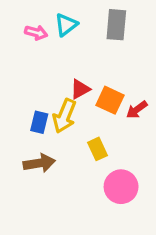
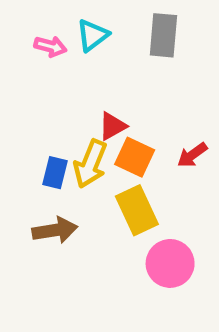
orange square: (110, 100) -> (135, 157), moved
yellow rectangle: (97, 149) -> (137, 210), size x1.5

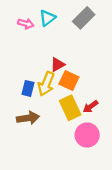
gray rectangle: (163, 35) -> (84, 18), turned 40
red arrow: (192, 155) -> (91, 107), moved

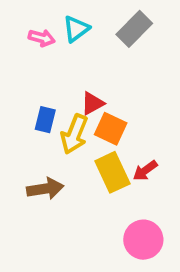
blue rectangle: (28, 88) -> (45, 120), moved
pink circle: (87, 135) -> (143, 240), moved

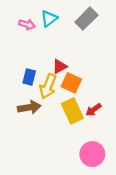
brown arrow: (45, 189) -> (29, 107), moved

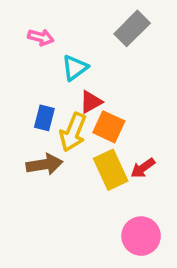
cyan triangle: (49, 19) -> (75, 68), moved

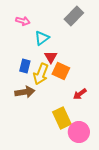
red triangle: (91, 102) -> (51, 57), turned -32
yellow rectangle: (111, 170) -> (62, 118), moved

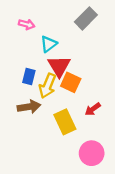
red triangle: (51, 57) -> (59, 66), size x1.5
yellow rectangle: (62, 118) -> (65, 122), moved

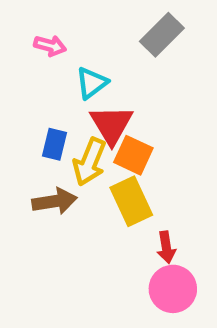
red arrow: (93, 109) -> (166, 247), moved, turned -63
yellow rectangle: (65, 122) -> (131, 201), moved

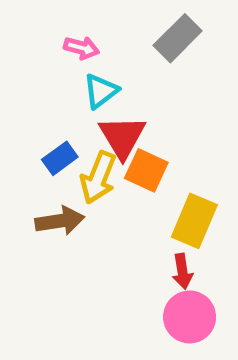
pink arrow: (50, 46) -> (81, 48), moved
blue rectangle: (55, 144) -> (60, 158), turned 40
yellow rectangle: (131, 201) -> (194, 221), moved, turned 48

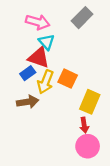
pink arrow: (81, 48) -> (38, 22), size x1.5
cyan triangle: (101, 91) -> (47, 42), turned -35
red triangle: (122, 137) -> (39, 57), moved, turned -40

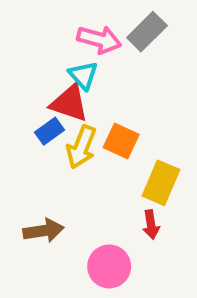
pink arrow: (38, 22) -> (99, 40), moved
brown arrow: (28, 102) -> (43, 231), moved
pink circle: (88, 146) -> (109, 266), moved

